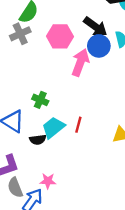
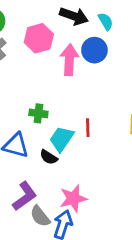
blue circle: (99, 46) -> (94, 50), moved
black semicircle: (38, 140) -> (49, 157), turned 56
pink star: (48, 181) -> (73, 198), size x1.5

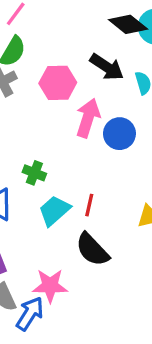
blue circle: (94, 50) -> (119, 134), moved
black semicircle: (49, 157) -> (92, 250), moved, size x1.6

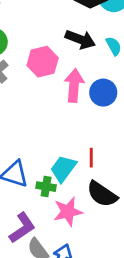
green cross: (34, 173) -> (46, 187), moved
pink star: (50, 286) -> (68, 212), moved

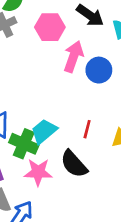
red line: (91, 158) -> (87, 129), moved
green cross: (46, 187) -> (24, 144), size x1.5

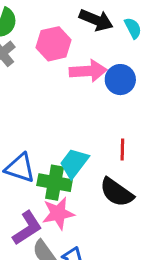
pink arrow: (73, 57) -> (88, 71), turned 80
pink star: (38, 172) -> (58, 213), moved

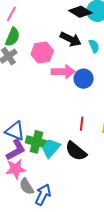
cyan trapezoid: (74, 163) -> (51, 148), moved
pink star: (58, 213) -> (16, 169), moved
purple L-shape: (27, 228) -> (16, 150), moved

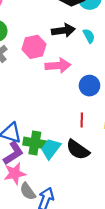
black arrow: (71, 39) -> (63, 30), turned -30
blue circle: (84, 79) -> (89, 86), moved

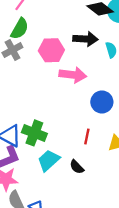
green cross: (35, 143) -> (34, 133), moved
black semicircle: (78, 150) -> (77, 167), size x0.6

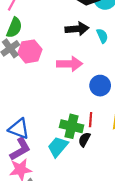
pink hexagon: (51, 50) -> (30, 51), moved
green cross: (34, 133) -> (72, 126), moved
black semicircle: (77, 167) -> (84, 139), moved, turned 80

